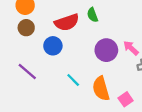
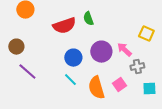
brown circle: (26, 28) -> (16, 47), moved
blue circle: (53, 46) -> (73, 58), moved
pink square: (126, 99) -> (119, 85), moved

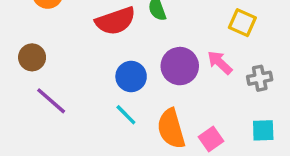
yellow square: (146, 34) -> (242, 23), moved
gray cross: (137, 67) -> (260, 78), moved
pink square: (119, 85) -> (211, 139), moved

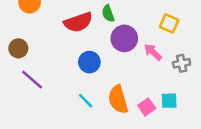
purple circle: (180, 66) -> (124, 38), moved
cyan line: (126, 115) -> (86, 101), moved
cyan square: (263, 130) -> (169, 101), moved

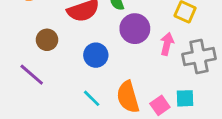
brown circle: (18, 48) -> (47, 40), moved
pink arrow: (153, 52) -> (167, 44), turned 60
gray cross: (182, 63) -> (199, 57), size x1.6

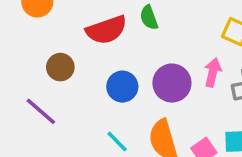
purple circle: (135, 29) -> (172, 83), moved

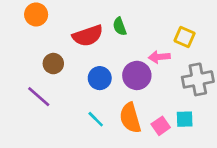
pink arrow: (213, 72) -> (159, 57), moved, turned -108

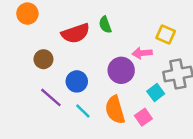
blue circle: (100, 78) -> (77, 81), moved
purple line: (39, 97) -> (51, 97), moved
cyan square: (185, 119) -> (156, 93), moved, turned -35

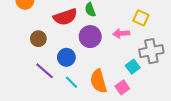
purple circle: (121, 70) -> (90, 37), moved

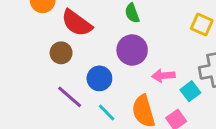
red semicircle: (65, 17) -> (77, 23), moved, turned 55
pink arrow: (121, 33) -> (163, 76), moved

